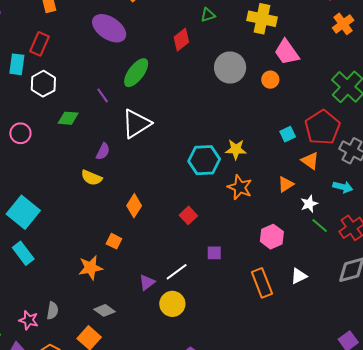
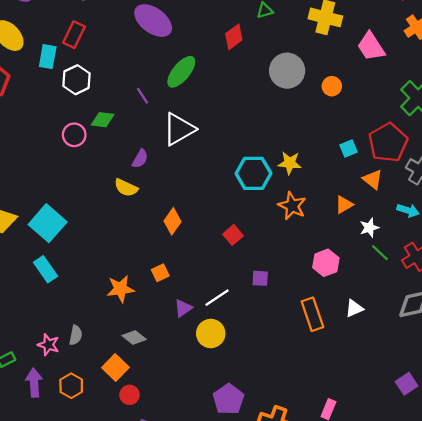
pink trapezoid: (287, 52) -> (371, 46), moved
pink circle: (20, 133) -> (74, 135), moved
orange square: (114, 241) -> (160, 273), moved, turned 35

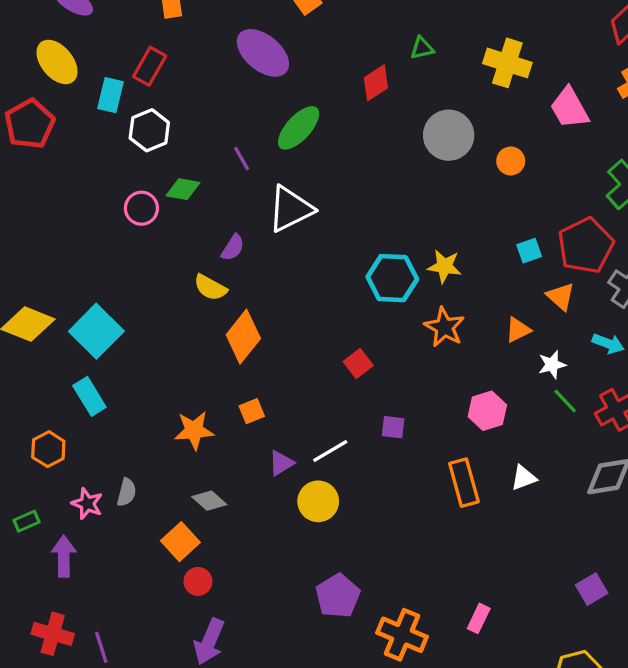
orange diamond: (173, 221) -> (243, 337), moved, size x1.4
orange hexagon: (71, 386) -> (48, 449), moved

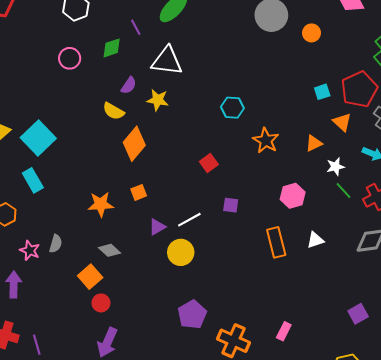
green diamond: (183, 189) -> (112, 48), moved, turned -30
white triangle: (290, 209) -> (167, 61), turned 32
yellow star: (445, 266) -> (158, 100), moved
cyan hexagon: (392, 278) -> (232, 108), size x0.7

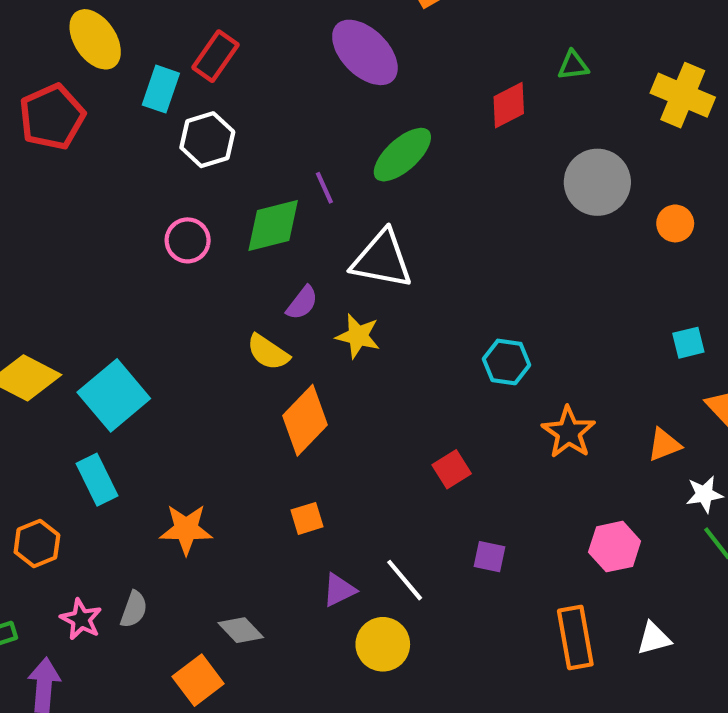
green diamond: (112, 48) -> (273, 226), size x1.4
orange star: (101, 204) -> (186, 529), moved
white line: (189, 220) -> (405, 580), turned 75

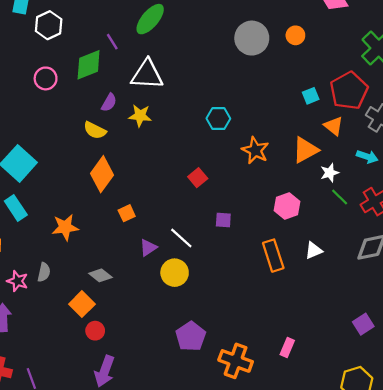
gray circle: (597, 182) -> (252, 38), moved
orange diamond: (305, 420) -> (102, 174), moved
orange triangle: (664, 445) -> (305, 150), size x1.5

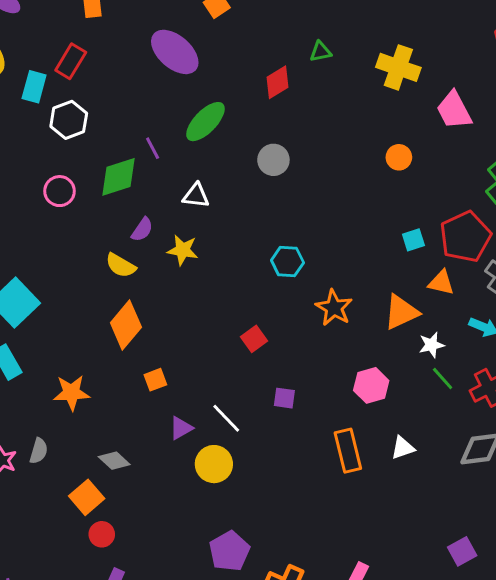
gray circle: (252, 38) -> (273, 160), moved, size x0.7
white triangle: (147, 75) -> (196, 196), size x0.6
orange triangle: (334, 126) -> (441, 283), turned -30

